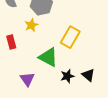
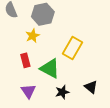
red rectangle: (11, 42) -> (25, 60), moved
black star: (67, 76) -> (62, 92), moved

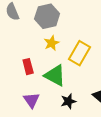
yellow star: (33, 36) -> (52, 43), moved

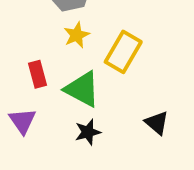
purple triangle: (31, 100) -> (22, 121), moved
black star: (68, 101) -> (88, 132), moved

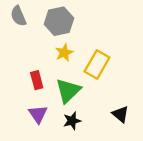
green triangle: (82, 89) -> (68, 91), turned 48
purple triangle: (22, 121) -> (38, 114), moved

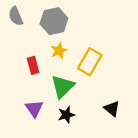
red rectangle: (37, 80) -> (33, 65), moved

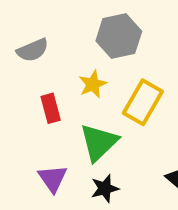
gray semicircle: (16, 16) -> (33, 50), moved, turned -90
gray hexagon: (54, 21) -> (119, 36), moved

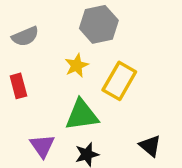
red rectangle: (51, 108) -> (18, 86), moved
green triangle: (99, 142) -> (82, 115), turned 36

